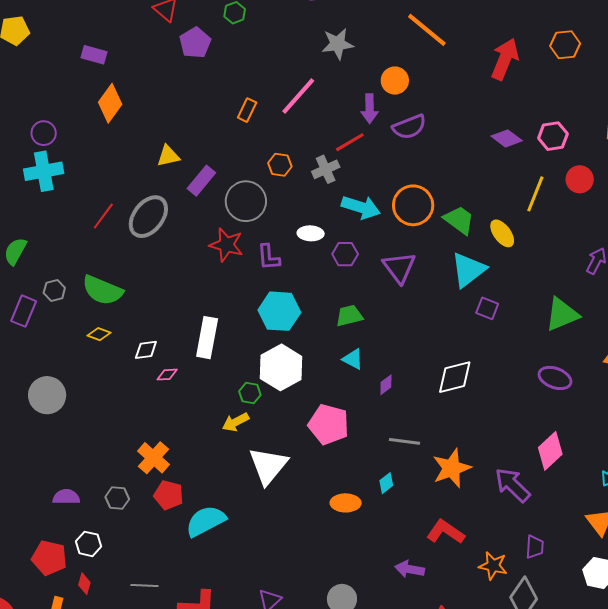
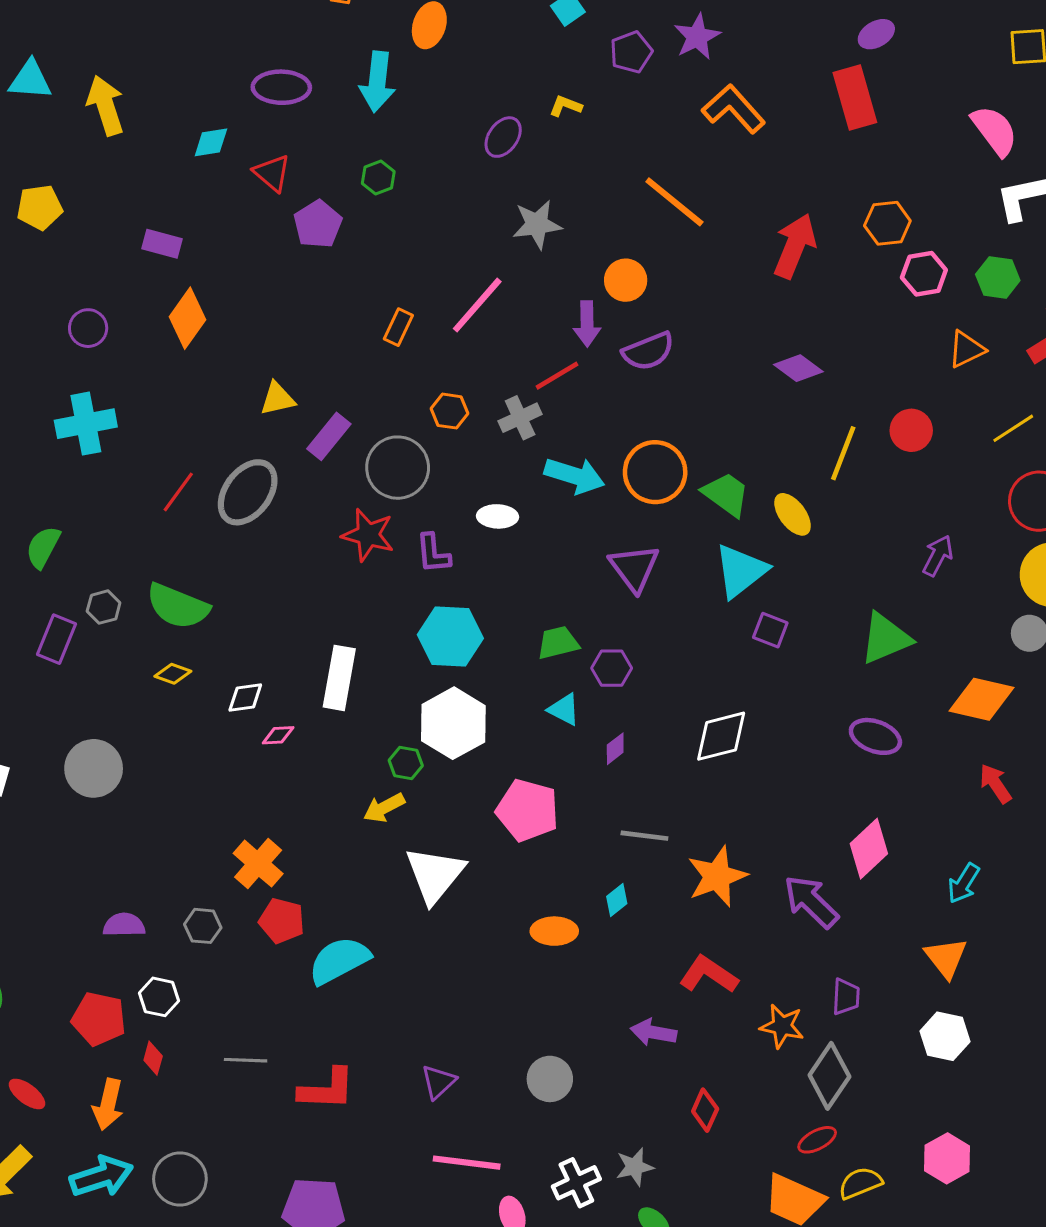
purple circle: (44, 133) -> (88, 328), moved
pink hexagon: (553, 136) -> (924, 274), moved
purple hexagon: (345, 254) -> (612, 668), moved

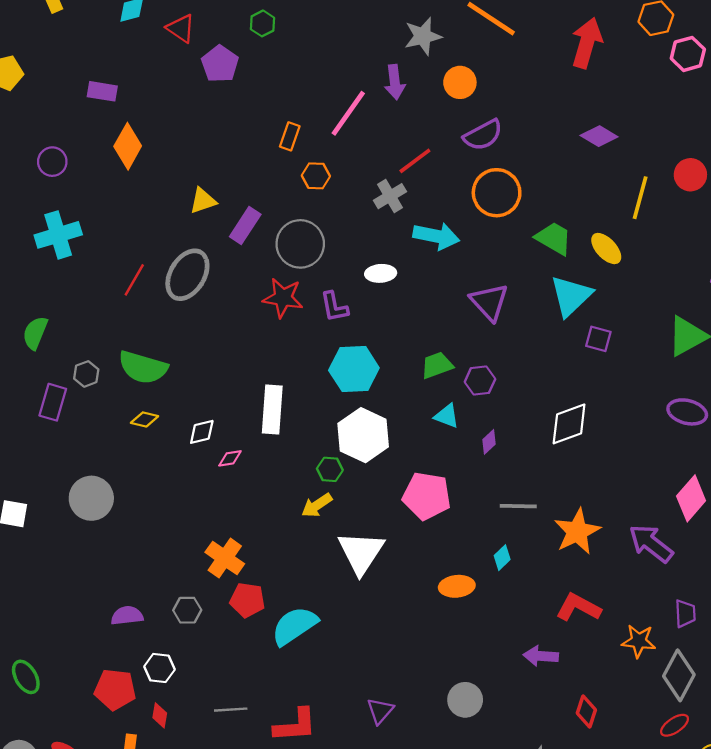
gray star: (537, 224) -> (423, 36), moved
purple arrow: (587, 324) -> (395, 82), moved
orange hexagon: (450, 411) -> (316, 176), moved
orange circle: (655, 472) -> (497, 193), moved

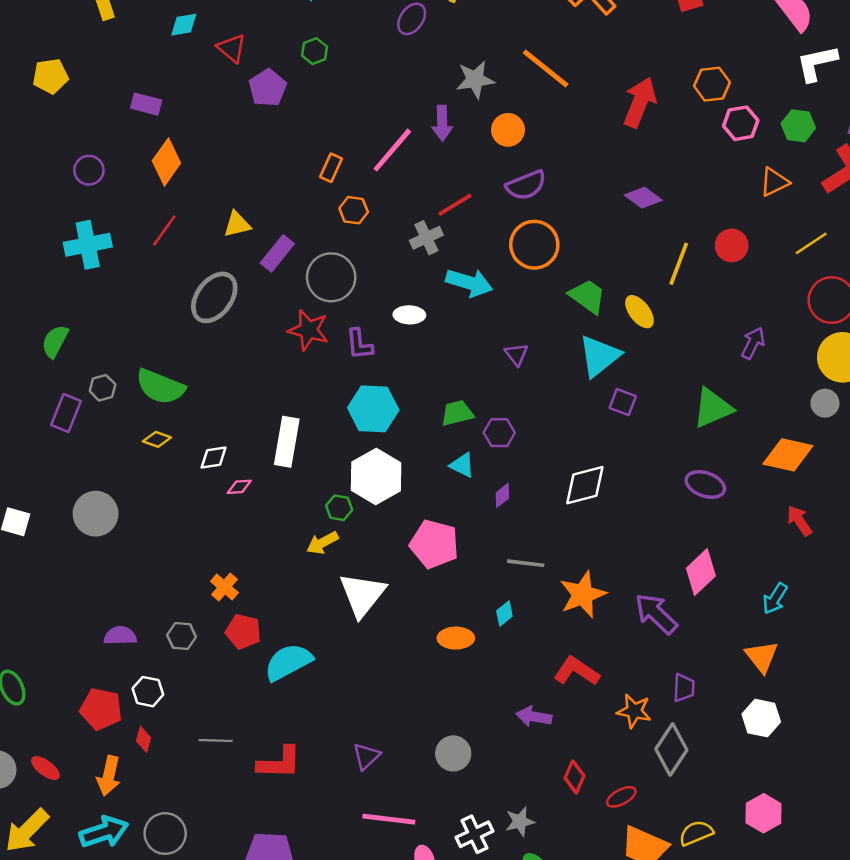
red line: (134, 280) -> (164, 230), moved
purple triangle: (489, 302) -> (516, 354), size x0.6
orange cross: (225, 558) -> (224, 587), size x0.7
red ellipse: (675, 725) -> (621, 797), moved

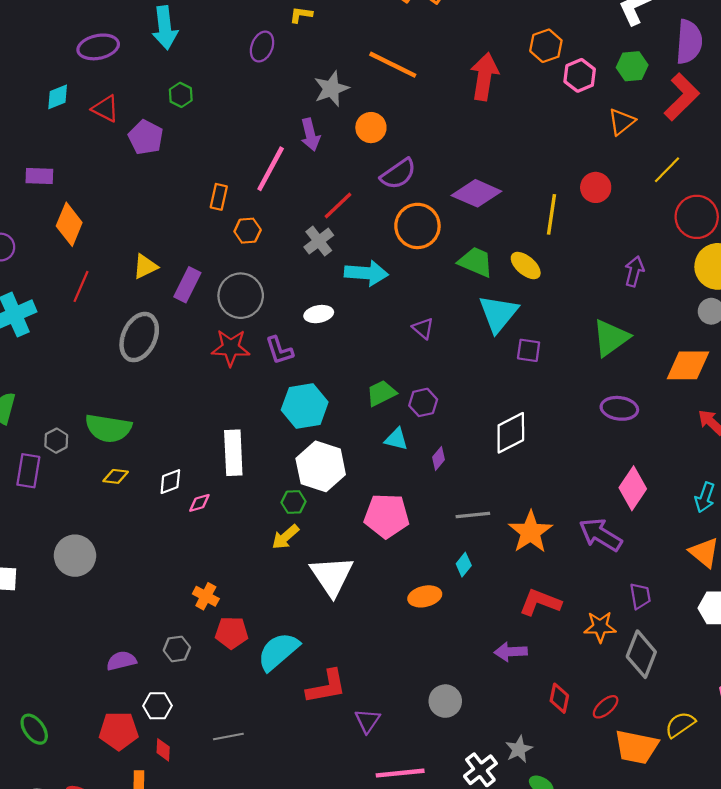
purple diamond: (643, 198) -> (476, 193), moved, size x1.4
red L-shape: (279, 763) -> (326, 687), moved

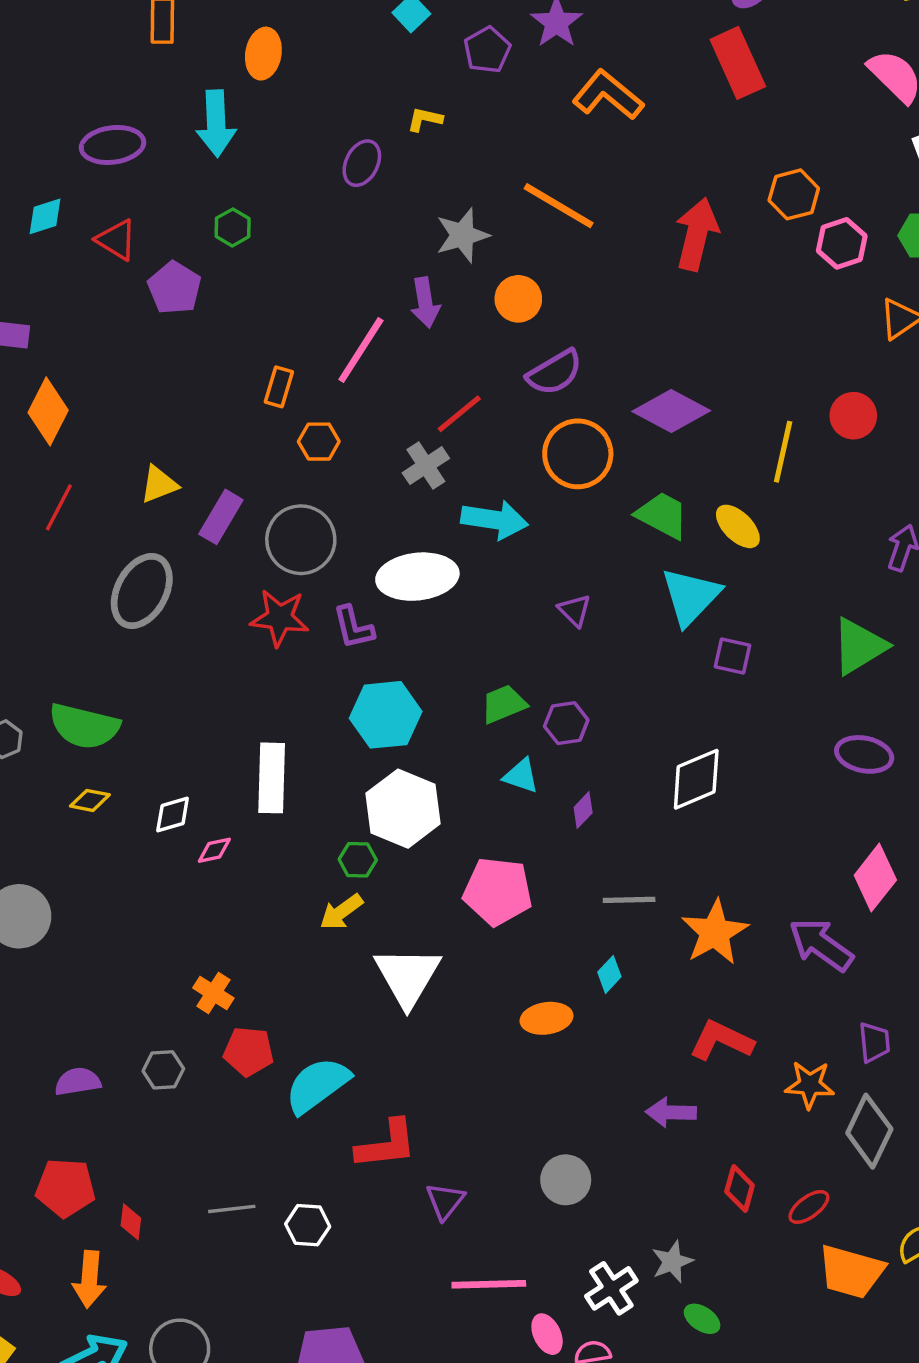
white ellipse: (319, 314) -> (417, 577), size x1.8
white hexagon: (157, 706) -> (308, 1225), moved

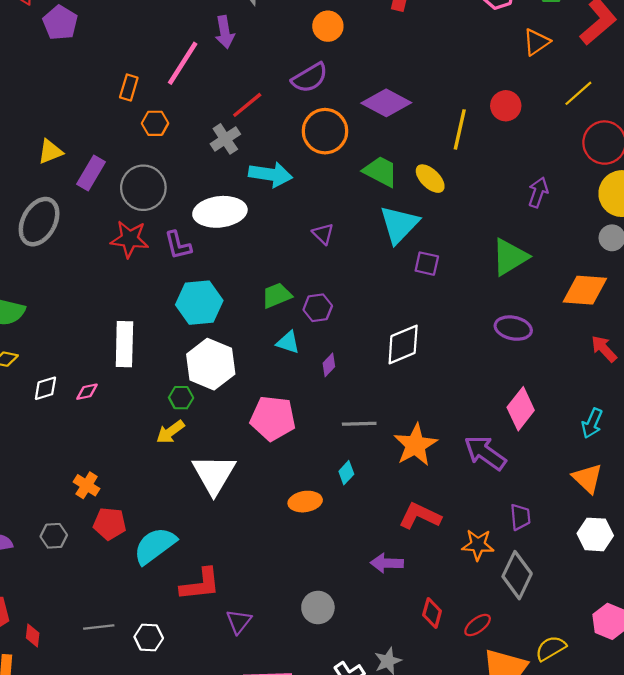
orange circle: (518, 299) -> (328, 26), moved
white diamond: (173, 814) -> (45, 388), moved

